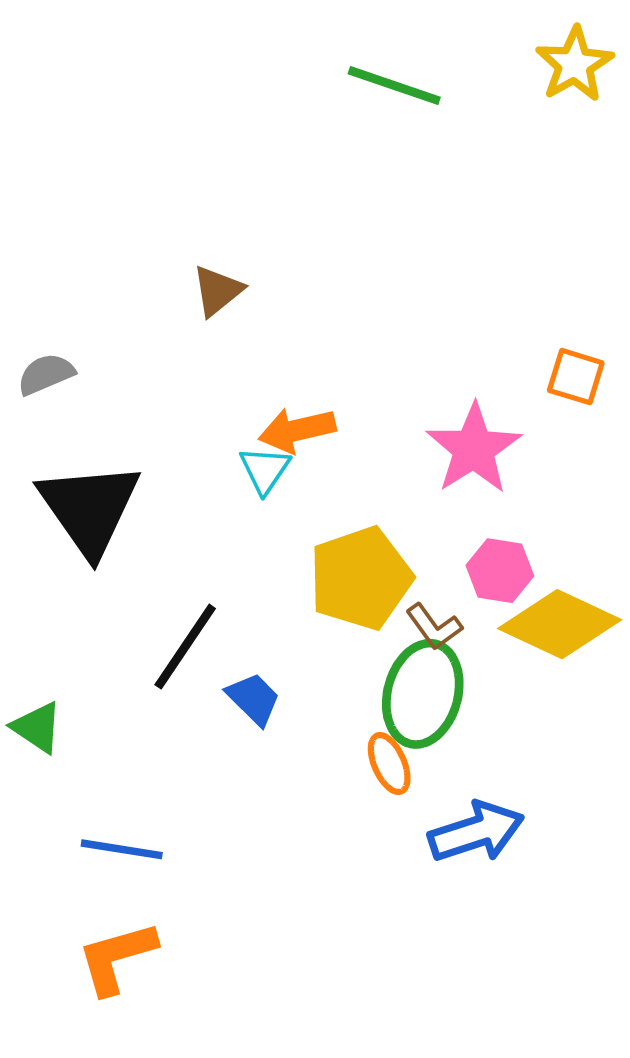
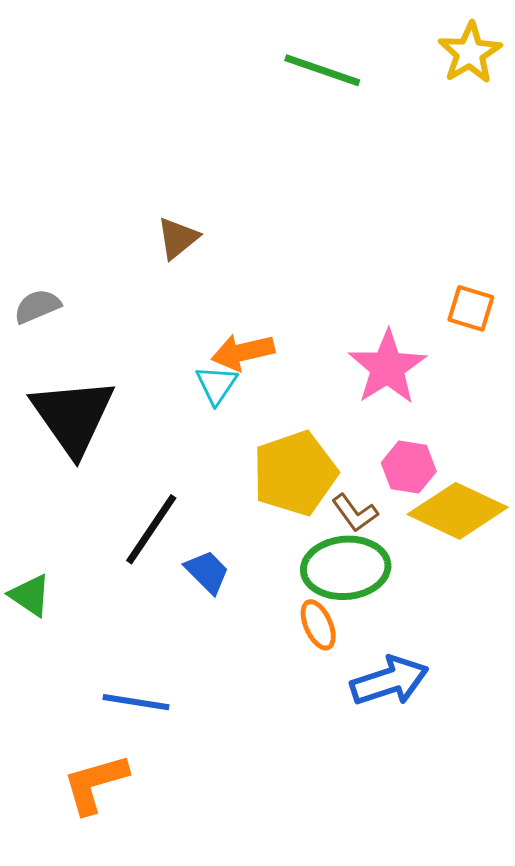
green ellipse: (423, 694) -> (346, 568), turned 70
blue line: (122, 849) -> (136, 702), moved

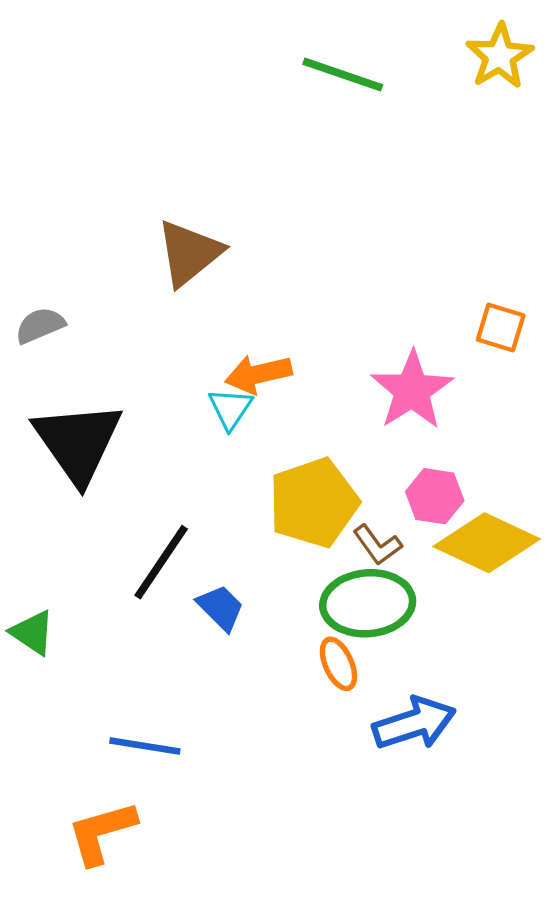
brown triangle: (178, 238) -> (189, 253), size x1.5

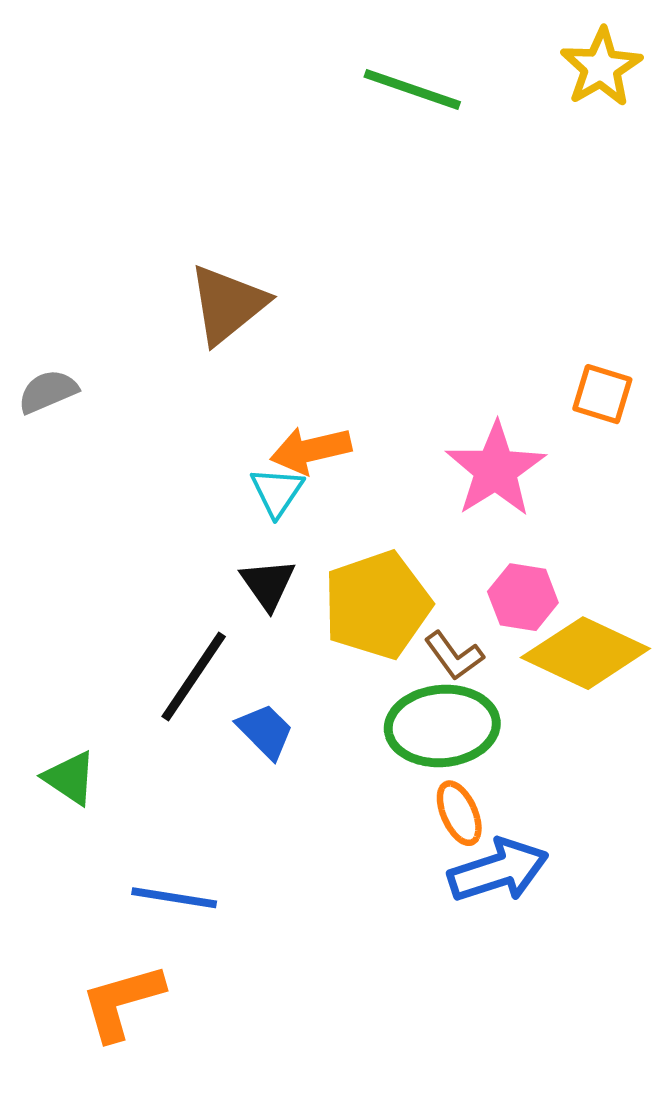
black triangle: (78, 442) -> (268, 584), moved, size x0.5
green triangle: (32, 632) -> (70, 778), moved
orange ellipse: (338, 664) -> (459, 813), moved

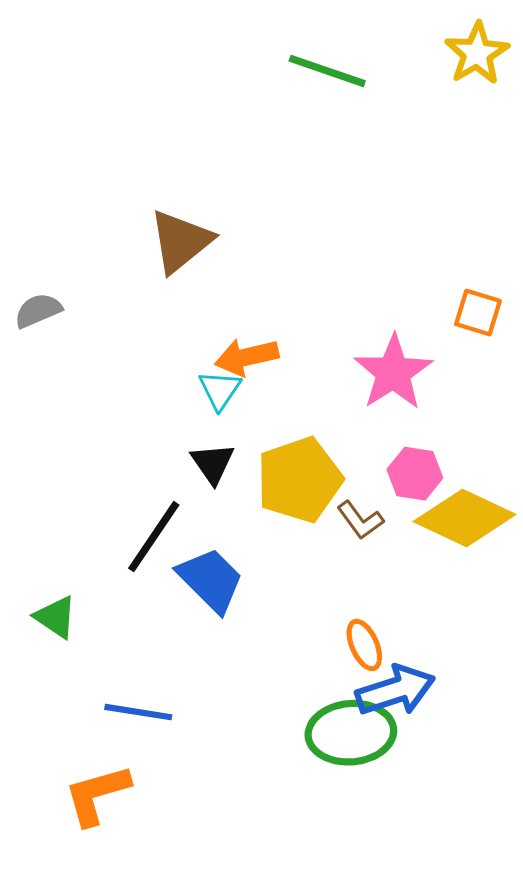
green ellipse: (442, 726) -> (351, 733), moved
blue trapezoid: (265, 731) -> (211, 580), size x1.5

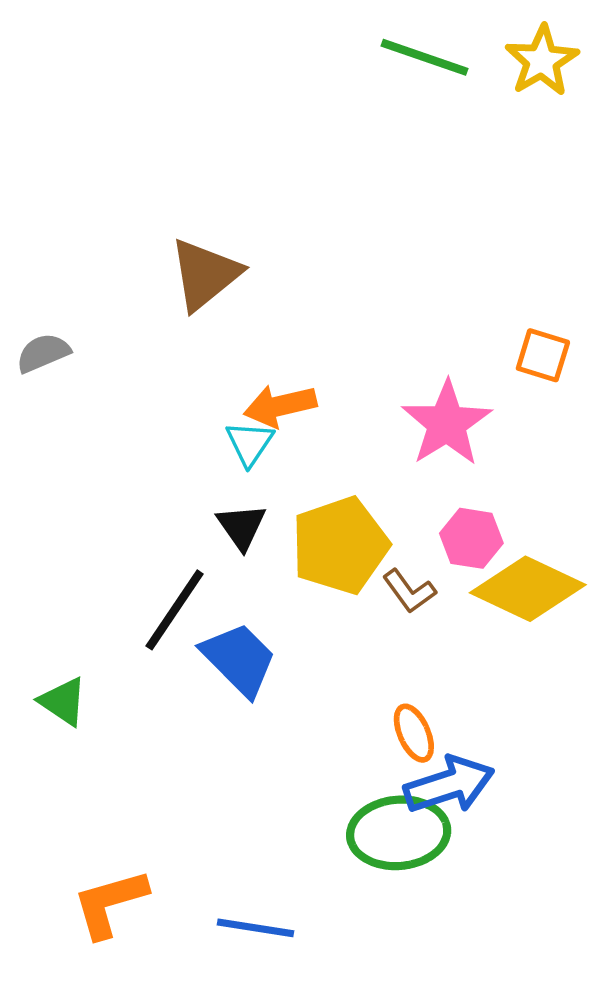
green line: (327, 71) -> (424, 57), moved
blue line: (138, 712) -> (255, 928), moved

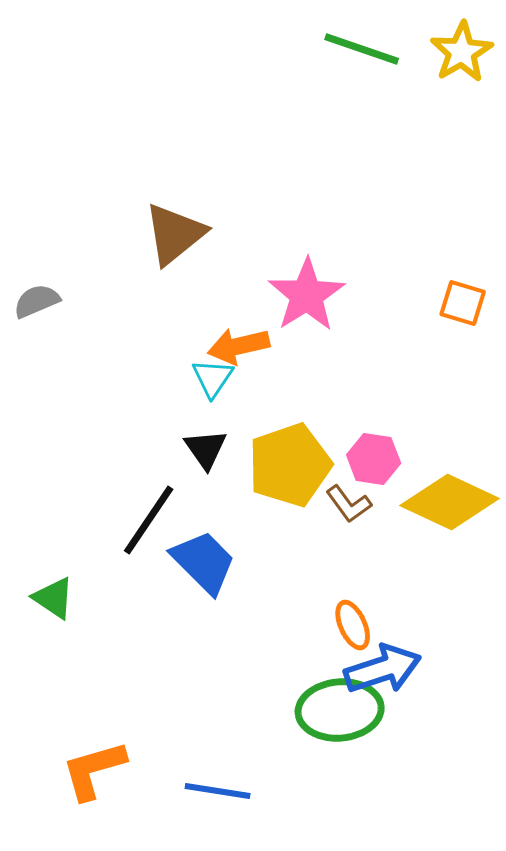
pink star: (447, 423) -> (307, 295), moved
pink hexagon: (471, 538) -> (374, 459), moved

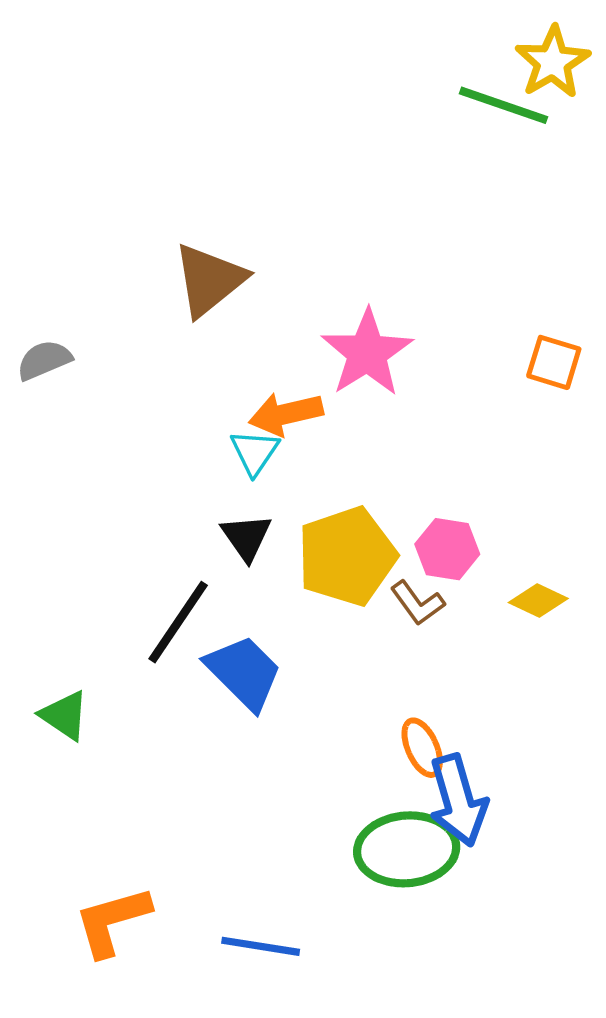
green line: (362, 49) -> (504, 105), moved
yellow diamond: (450, 502) -> (538, 601), size x0.5
blue arrow: (383, 669) -> (458, 800), turned 92

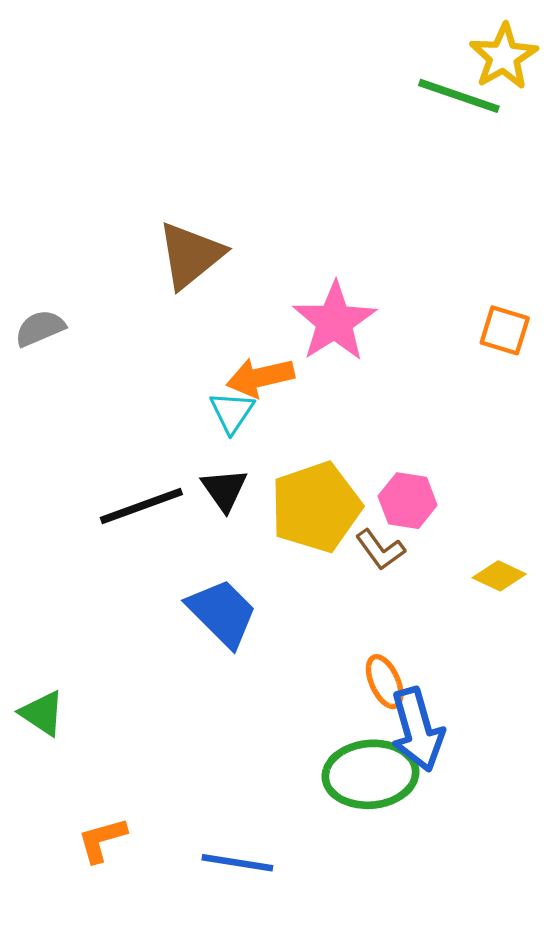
yellow diamond: (538, 601) -> (499, 576), moved
black line: (178, 622) -> (141, 506), moved, turned 36
green triangle: (64, 715) -> (42, 713), moved
orange L-shape: (112, 921) -> (102, 840), size x0.7

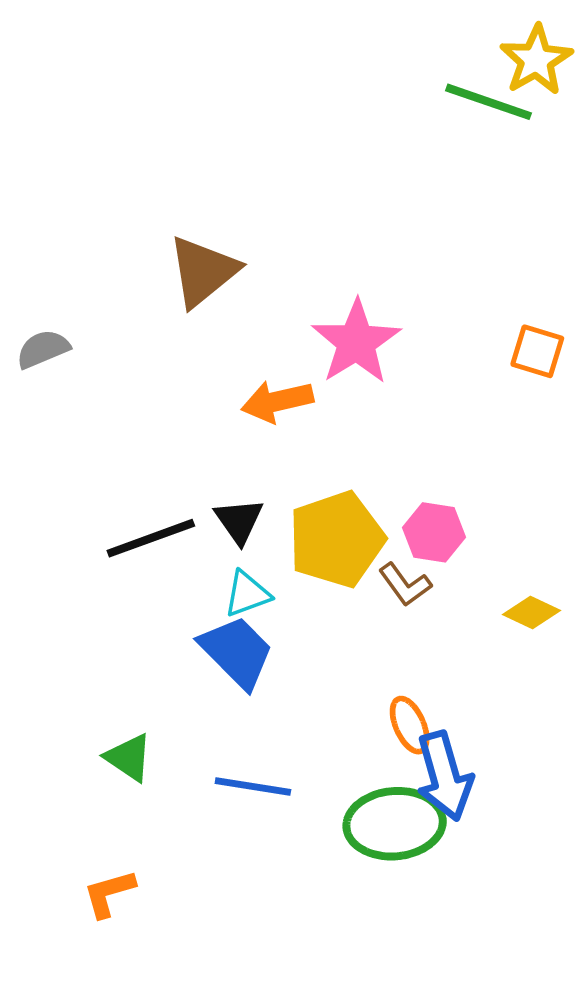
cyan triangle: (232, 412) -> (247, 594), moved, turned 36
green triangle: (42, 713) -> (129, 758), moved
blue line: (237, 863) -> (253, 787), moved

